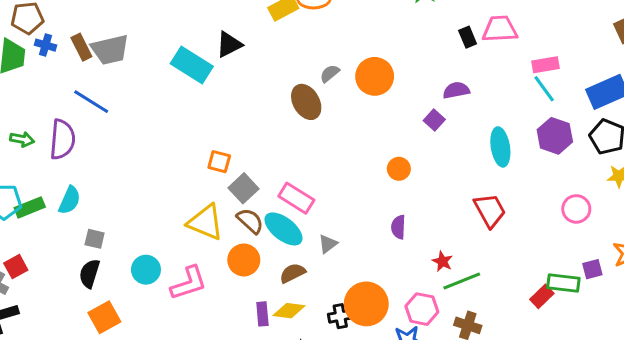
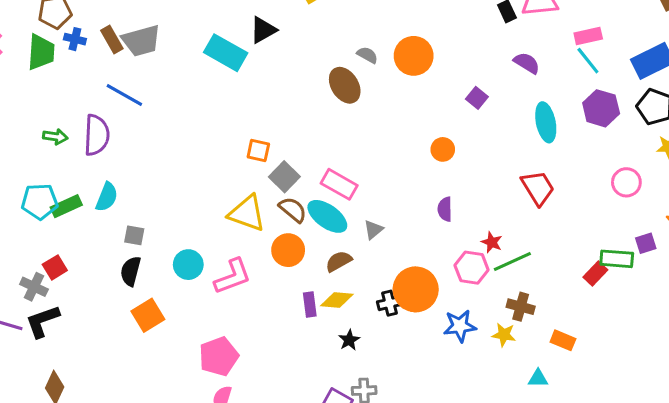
gray semicircle: (330, 73) -> (367, 55), turned 72
purple semicircle: (456, 90) -> (527, 63), moved, turned 45
pink hexagon: (422, 309) -> (472, 268), moved

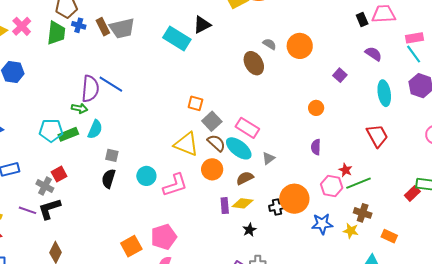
blue line: (124, 95) -> (111, 84), moved
green arrow: (55, 137) -> (80, 108), moved
orange square: (148, 315) -> (131, 246), moved

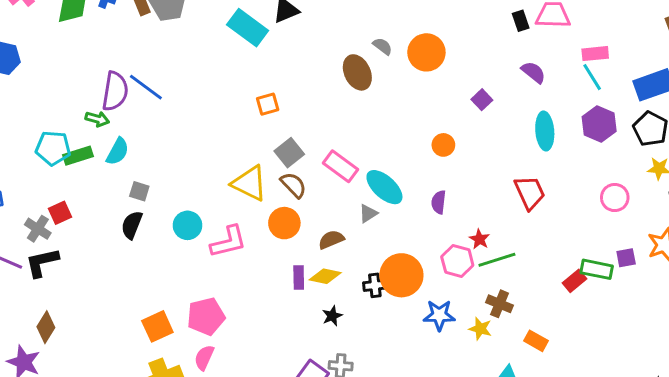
orange square: (195, 103) -> (268, 104), moved, turned -35
cyan ellipse: (239, 148) -> (384, 187), moved

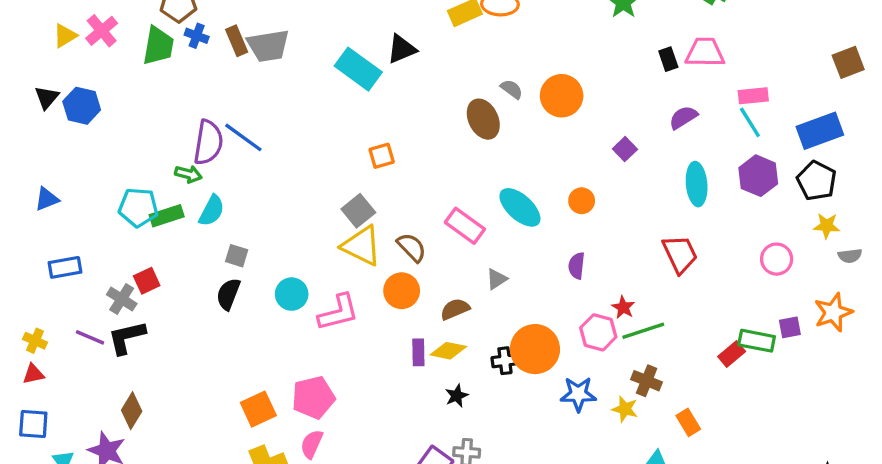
purple semicircle: (533, 72) -> (683, 117), turned -70
gray square: (289, 153) -> (358, 211), moved
cyan ellipse: (384, 187) -> (520, 207), moved
orange rectangle: (536, 341) -> (688, 422), turned 30

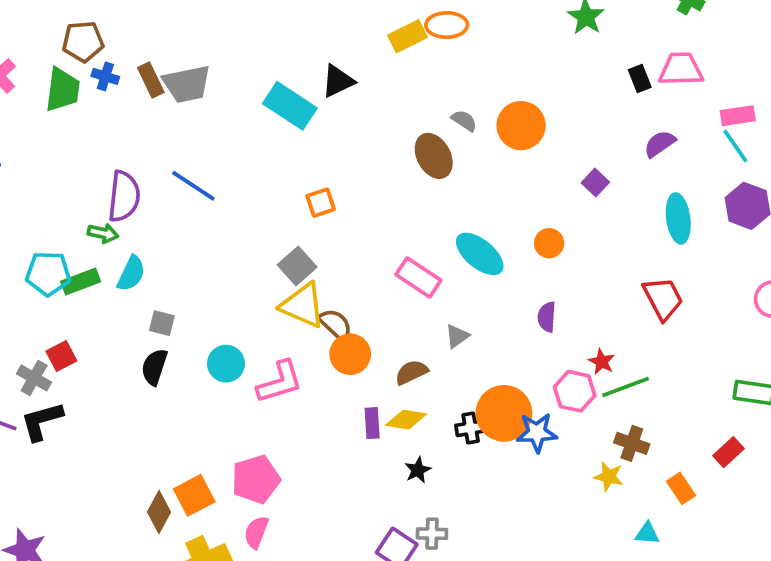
blue line: (243, 137) -> (193, 186), moved
brown semicircle: (412, 247) -> (336, 325), moved
red rectangle: (732, 354) -> (728, 452), moved
blue star: (578, 394) -> (537, 433), moved
brown diamond: (132, 411) -> (159, 512), moved

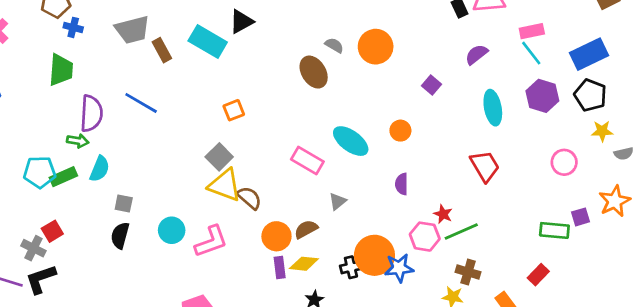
brown rectangle: (151, 80) -> (162, 50), moved
green trapezoid: (62, 90) -> (61, 70), moved
orange circle: (350, 354) -> (276, 236), moved

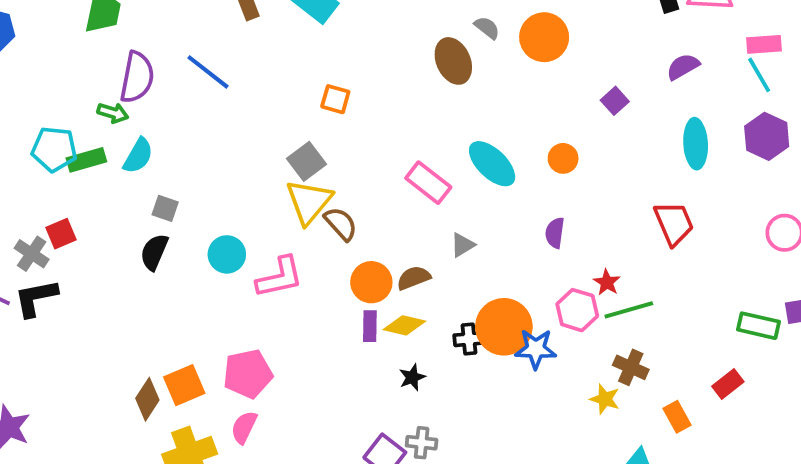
orange square: (234, 110) -> (335, 99), turned 30
yellow triangle: (225, 185) -> (309, 202), turned 42

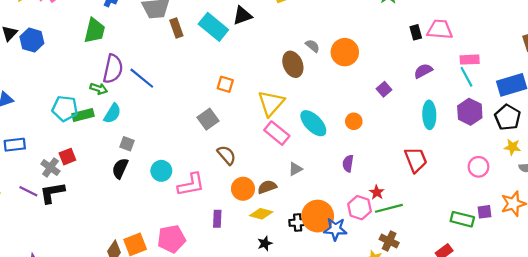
blue line: (208, 72) -> (142, 78), moved
yellow triangle: (309, 202) -> (271, 103), moved
purple rectangle: (370, 326) -> (217, 219), moved

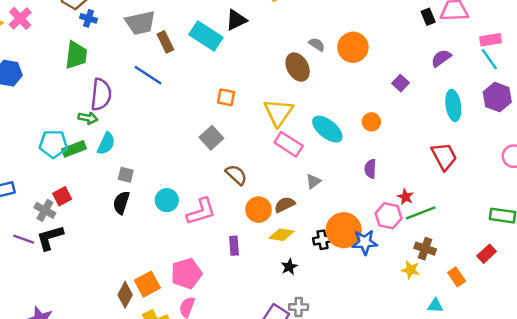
blue line: (142, 78) -> (148, 75), moved

